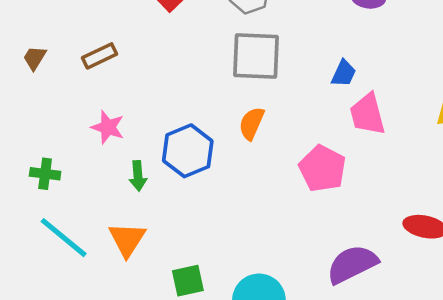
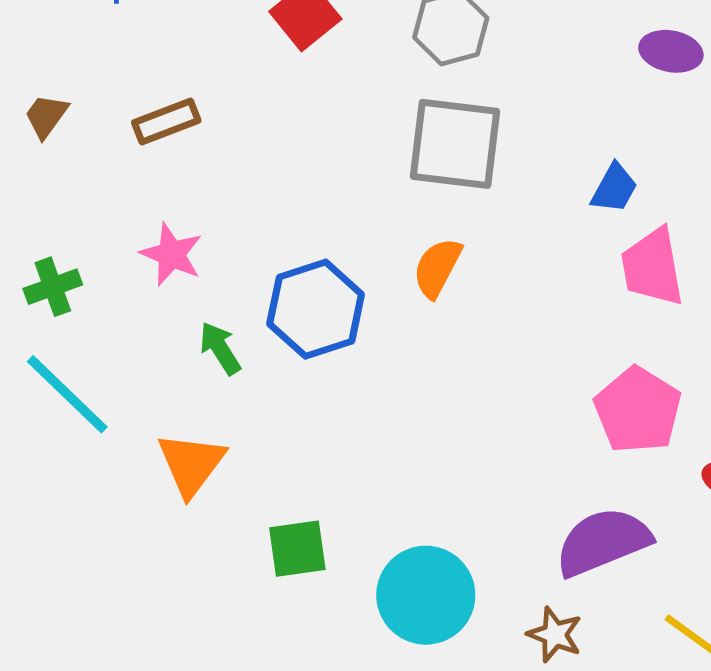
pink pentagon: (322, 169) -> (638, 410), moved
green cross: (45, 174) -> (53, 287), moved, turned -32
green arrow: (138, 176) -> (220, 348), turned 148
cyan line: (64, 238) -> (67, 394), moved

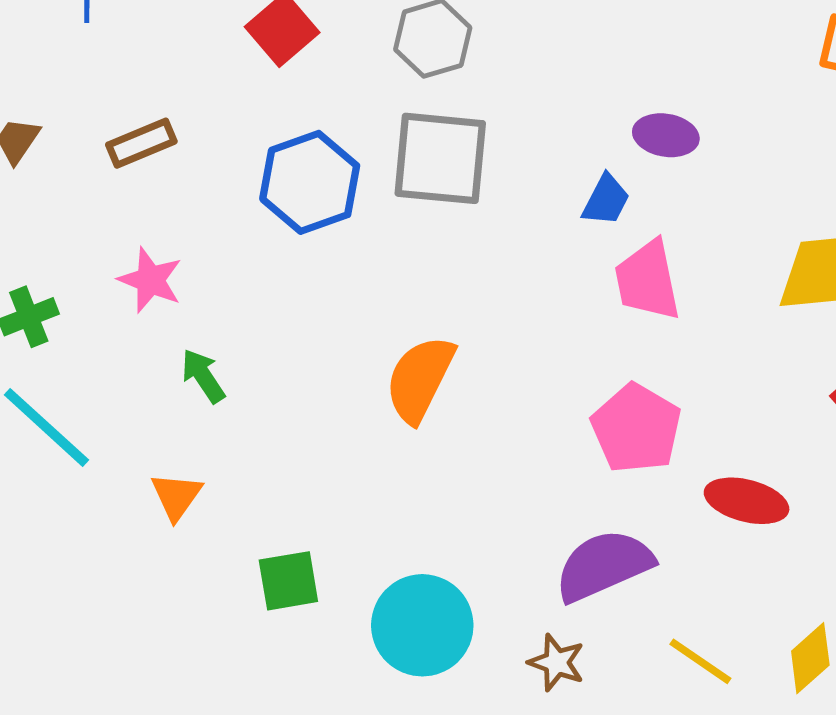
purple ellipse: (671, 51) -> (666, 135), moved
orange semicircle: (437, 268) -> (420, 379), moved, size x1.4
blue hexagon: (316, 309) -> (310, 182), moved
orange triangle: (191, 464) -> (176, 496), size x0.7

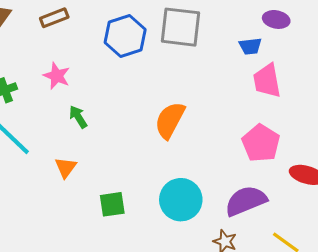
blue trapezoid: (606, 200) -> (250, 46), turned 55
cyan circle: (422, 625) -> (181, 200), moved

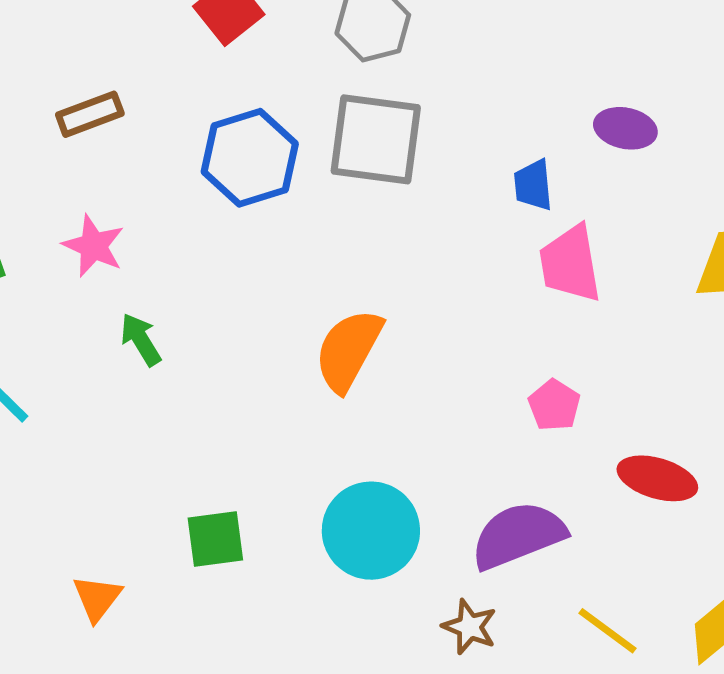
purple ellipse: (276, 19) -> (625, 128), moved
blue trapezoid: (250, 46) -> (533, 185), turned 90
pink pentagon: (261, 143) -> (554, 405), size x0.6
orange triangle: (66, 167) -> (97, 598), moved

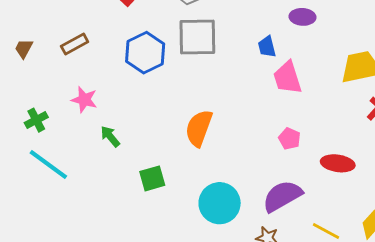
green square: (215, 539) -> (152, 178), moved

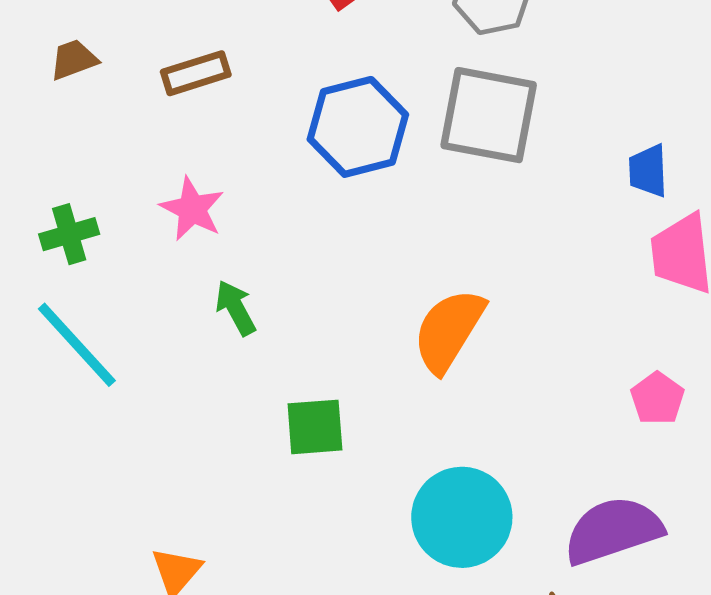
brown trapezoid: (24, 49) -> (74, 60), turned 30

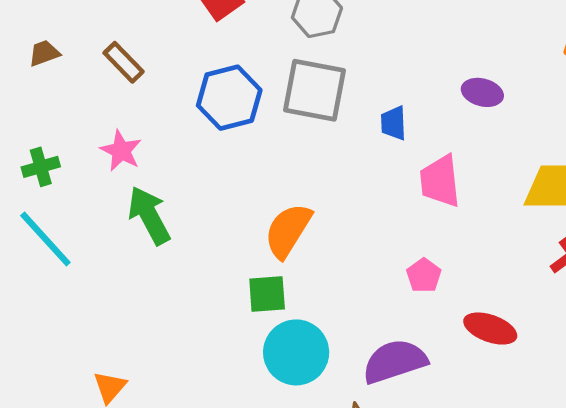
brown rectangle: (196, 73) -> (124, 62), turned 63
blue trapezoid: (648, 171) -> (393, 123), moved
green arrow: (236, 308) -> (149, 215), size x1.6
green square: (315, 427) -> (267, 294), moved

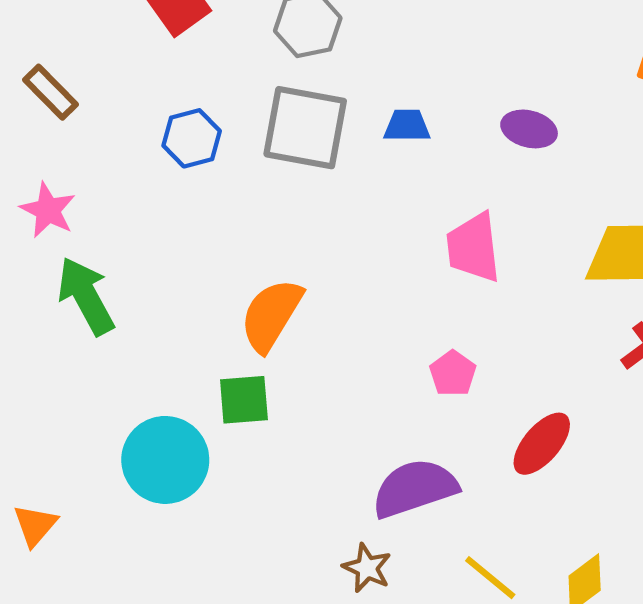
blue hexagon: (229, 98) -> (192, 138), size x0.7
blue trapezoid: (393, 123) -> (407, 126), moved, turned 93
red ellipse: (490, 329) -> (542, 444), turned -69
cyan circle: (296, 352) -> (165, 460), moved

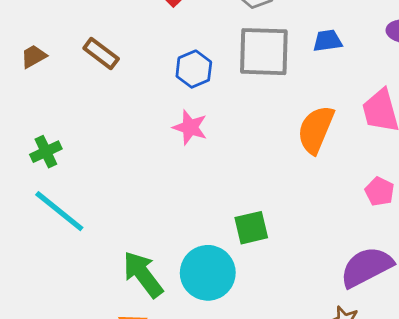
pink star: (48, 210) -> (190, 127), moved
green arrow: (86, 296) -> (143, 274), moved
orange semicircle: (271, 315) -> (316, 130), moved

